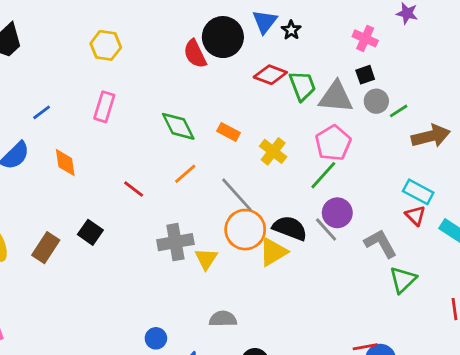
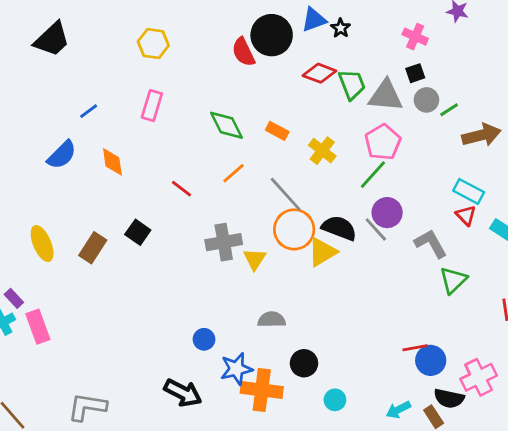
blue triangle: (265, 22) -> (314, 20), turned 32

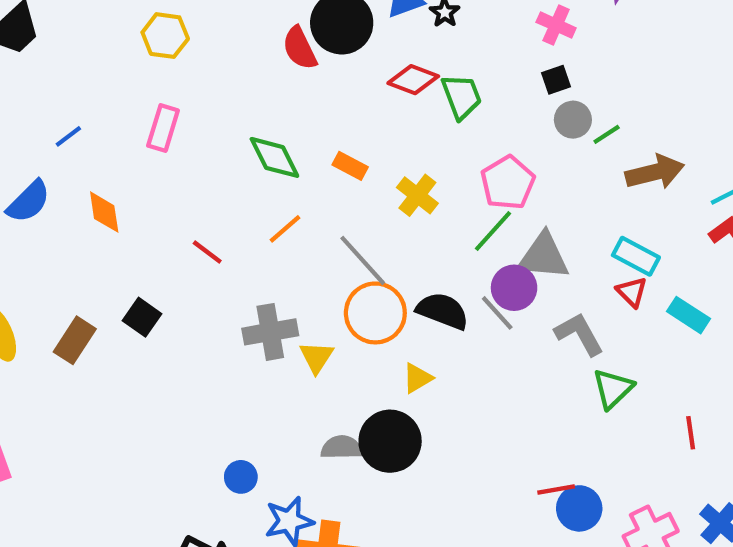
gray triangle: (386, 96) -> (543, 256), moved
yellow triangle: (322, 252) -> (417, 378), moved, size x0.7
black circle: (304, 363) -> (390, 441), moved, size x1.5

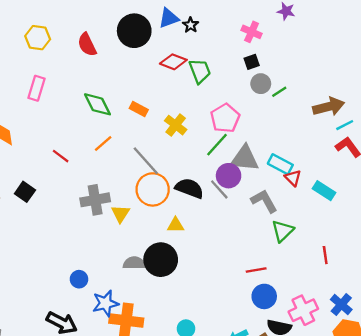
red semicircle: (300, 48) -> (87, 45), moved
brown arrow: (655, 172) -> (329, 107), moved
cyan rectangle: (636, 256) -> (280, 164), moved
yellow triangle: (417, 378) -> (176, 225), turned 30
red line: (556, 490) -> (256, 270), moved

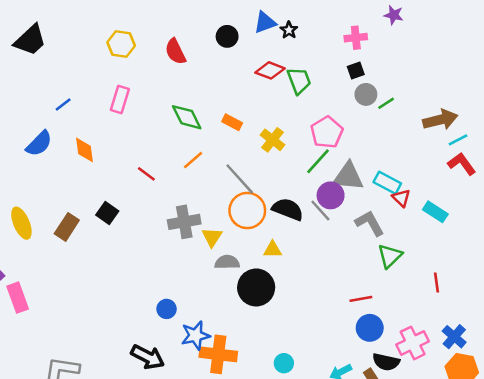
black circle: (134, 31) -> (227, 36), size x0.6
pink cross: (252, 32) -> (356, 38), turned -30
gray semicircle: (134, 263) -> (227, 262), moved

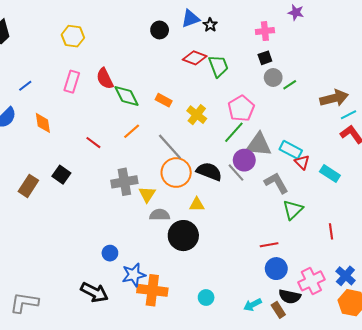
red semicircle: (175, 52) -> (105, 79), moved

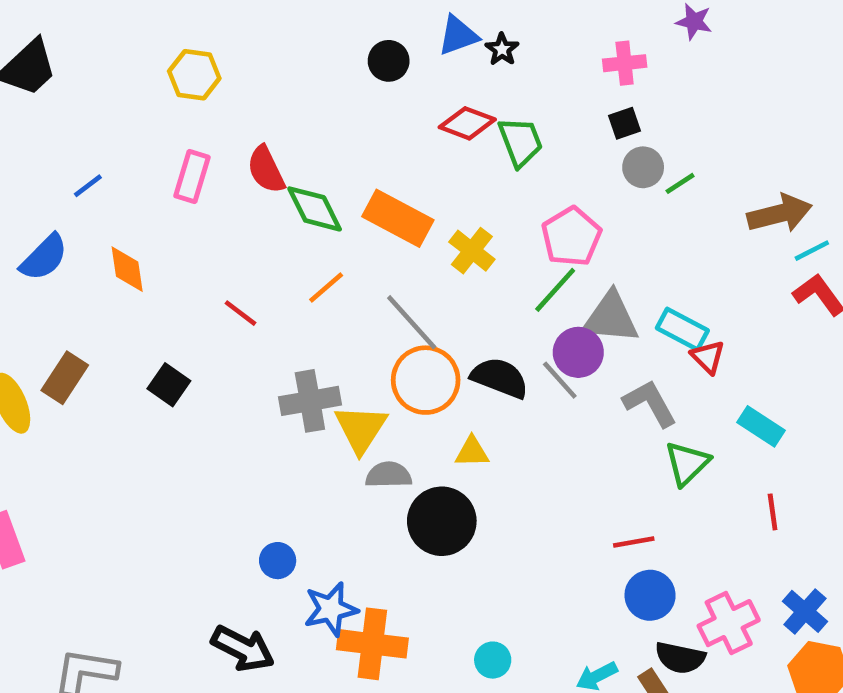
orange rectangle: (164, 100) -> (398, 218), size x1.8
cyan rectangle: (330, 174) -> (761, 426), moved
brown rectangle: (28, 186) -> (65, 378), moved
yellow triangle: (147, 194) -> (361, 429), size x1.4

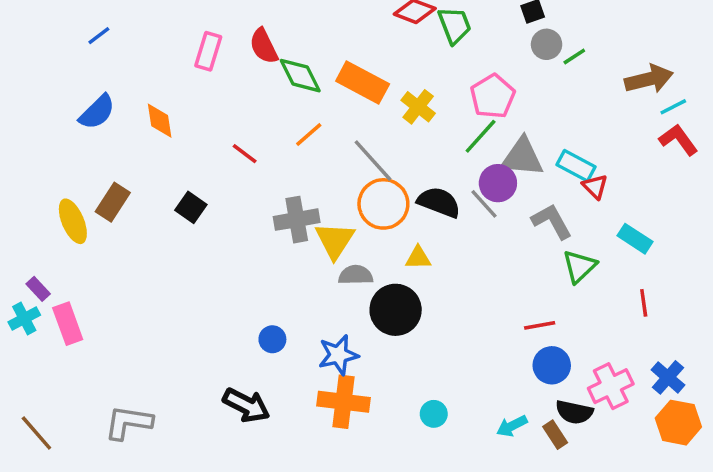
blue line: (88, 186) -> (99, 36), moved
blue star: (331, 609) -> (338, 355), moved

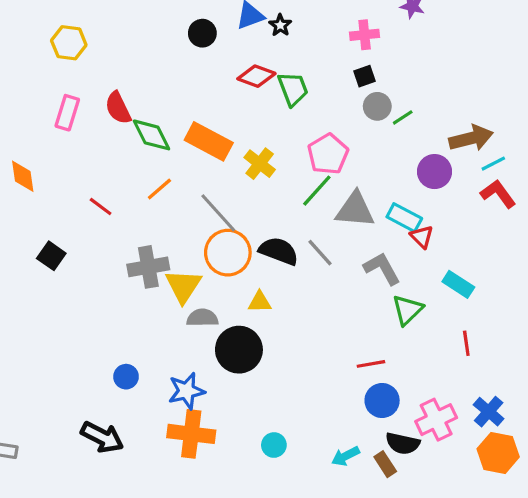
purple circle: (498, 183) -> (435, 172), moved

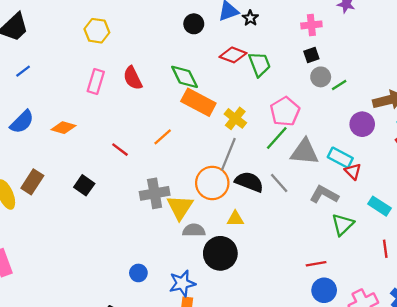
green diamond: (151, 135) -> (185, 77), moved
orange diamond: (23, 176) -> (63, 128), turned -65
gray line: (218, 213) -> (228, 154), moved, turned 64
gray L-shape: (382, 269) -> (324, 195), turned -32

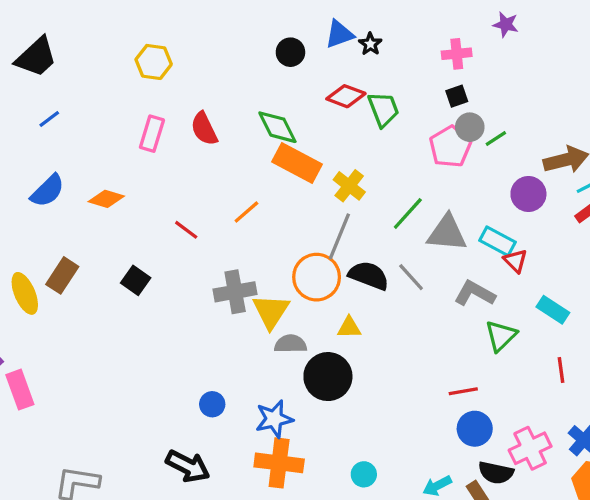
pink pentagon: (285, 111) -> (450, 147), moved

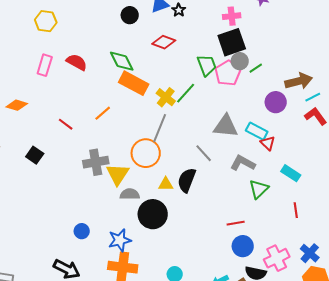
black square: (457, 96) -> (232, 42), size x2.0
green trapezoid: (383, 109) -> (207, 65), moved
red semicircle: (204, 129) -> (77, 62), turned 145
green line: (408, 214) -> (186, 93), moved
black semicircle: (369, 275) -> (187, 180), moved, turned -90

